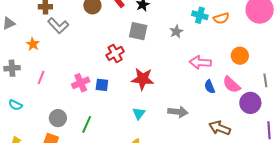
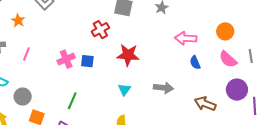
pink semicircle: (232, 85) -> (228, 59), moved
purple circle: (250, 103) -> (237, 90), moved
gray circle: (58, 118) -> (23, 97), moved

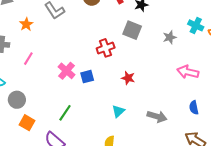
red star: (128, 55) -> (128, 78), size x0.6
pink cross: (66, 59) -> (66, 71), turned -36
blue square: (87, 61) -> (87, 77), turned -32
blue semicircle: (195, 63) -> (194, 108), moved

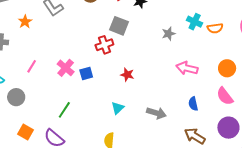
gray square: (132, 30) -> (119, 26), moved
pink line: (28, 59) -> (32, 66), moved
orange square: (27, 123) -> (26, 132), moved

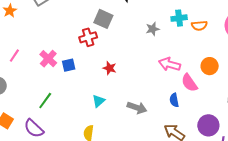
cyan cross: (195, 22) -> (179, 18), turned -35
pink semicircle: (225, 96) -> (189, 83), moved

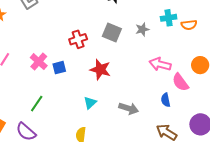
gray square: (103, 19) -> (112, 32), moved
red star: (110, 68) -> (100, 70), size x1.5

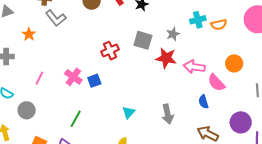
red star: (100, 70) -> (166, 58), moved
gray arrow: (129, 108) -> (168, 114), turned 66

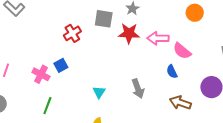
orange circle: (234, 63) -> (195, 13), moved
pink cross: (73, 77) -> (41, 74), moved

